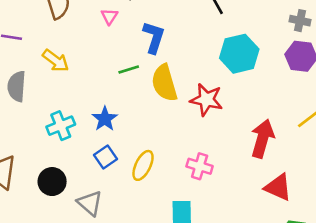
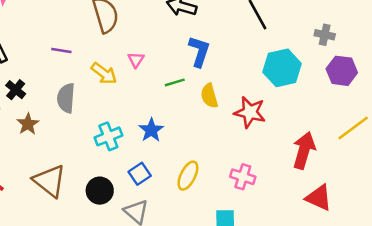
pink triangle: (109, 16) -> (136, 60), moved
gray cross: (300, 21) -> (325, 35), moved
yellow semicircle: (164, 83) -> (209, 96), size x0.7
blue square: (105, 157) -> (140, 174), moved

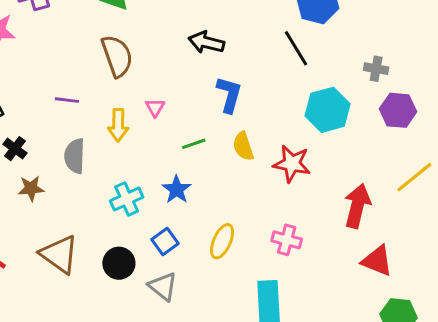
yellow arrow: (104, 73) -> (118, 125), turned 56
green line: (175, 82) -> (194, 144), moved
brown star: (28, 124) -> (31, 188), turned 30

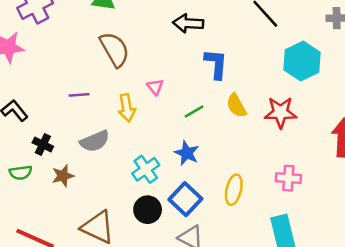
gray semicircle: (75, 156) -> (95, 141), turned -104
blue square: (165, 241) -> (185, 199), size x1.4
black circle: (119, 263) -> (148, 210), moved

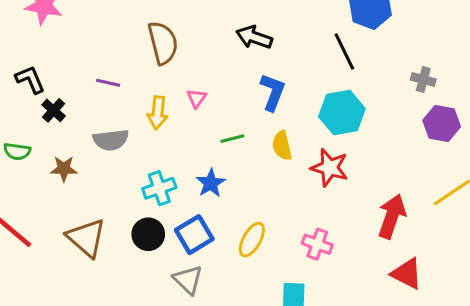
cyan hexagon: (302, 61) -> (342, 113), moved
black cross: (43, 145) -> (54, 110), moved

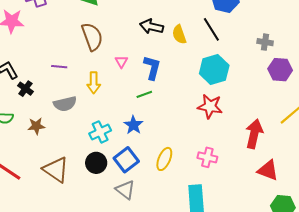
blue L-shape: (273, 92) -> (152, 68), moved
pink triangle: (197, 98) -> (121, 62), moved
yellow semicircle: (282, 146) -> (179, 34), moved

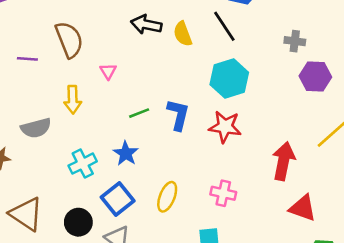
purple line: (59, 67) -> (27, 59), moved
blue L-shape: (152, 68) -> (178, 115), moved
black circle: (96, 163) -> (78, 222), moved

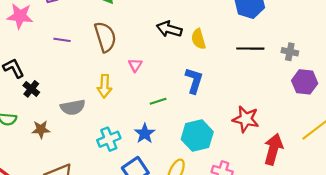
black line: (224, 26) -> (250, 49), moved, turned -60
purple line: (27, 59) -> (62, 40), moved
cyan hexagon: (229, 79) -> (197, 136), moved
blue L-shape: (178, 115) -> (194, 81), moved
red star: (225, 127) -> (246, 119), moved

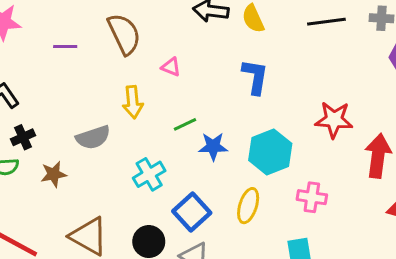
pink triangle: (135, 65) -> (171, 67), turned -32
black cross: (31, 89) -> (23, 137), moved, turned 35
green line: (158, 101) -> (185, 124), moved
blue star: (145, 133) -> (213, 146), moved, turned -30

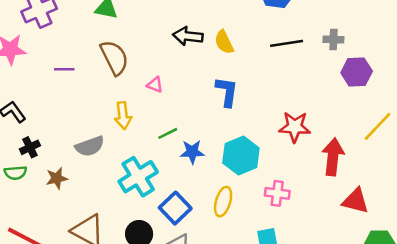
cyan cross: (149, 174) -> (138, 177), size x1.4

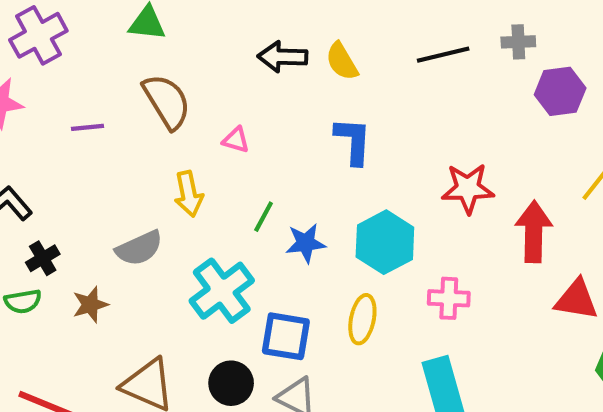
green line: (168, 133) -> (264, 217), turned -30
blue square: (175, 208) -> (286, 336), turned -32

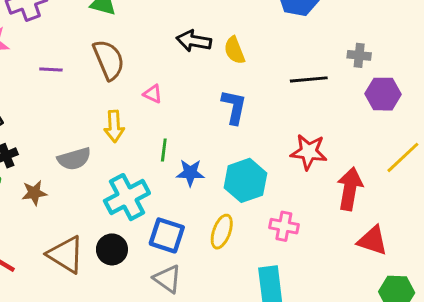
black line: (443, 55) -> (309, 79), moved
green line: (264, 217) -> (164, 150), turned -30
black circle: (231, 383) -> (112, 249), moved

